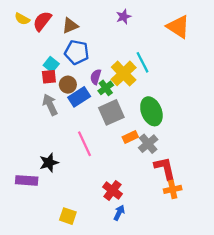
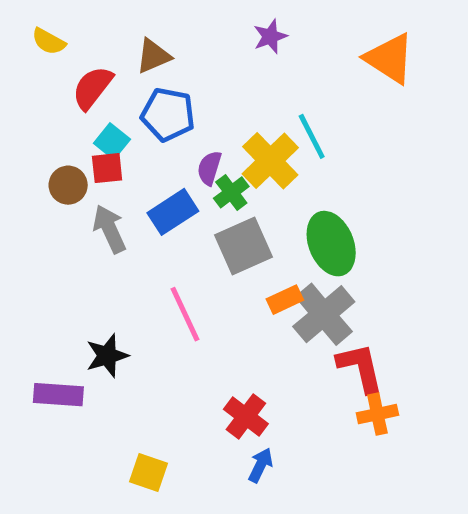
red semicircle: (42, 21) -> (92, 88), moved
brown circle: (68, 85) -> (68, 185), moved
gray cross: (148, 144) -> (324, 314), size x1.4

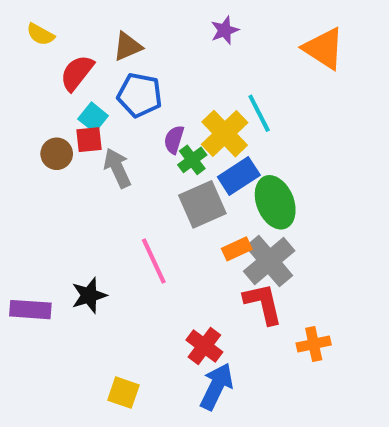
blue rectangle: (173, 212) -> (239, 176), moved
gray arrow: (109, 229) -> (117, 168), moved
red L-shape: (360, 368) -> (263, 304), moved
purple rectangle: (58, 395) -> (30, 310), moved
blue arrow: (260, 465) -> (217, 386), size x1.6

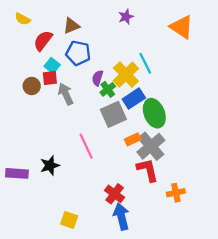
blue arrow: (217, 386) -> (121, 217), turned -40

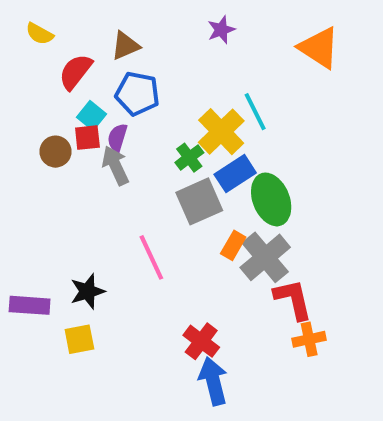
purple semicircle: (98, 78) -> (117, 138), moved
orange rectangle: (133, 139) -> (233, 245), turned -35
red L-shape: (147, 170) -> (293, 299), moved
yellow square: (69, 220) -> (79, 339), moved, turned -30

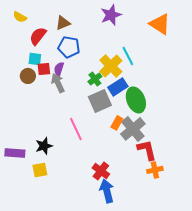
purple star: (221, 30) -> (111, 15), size x1.5
cyan square: (91, 116) -> (35, 59), moved, turned -32

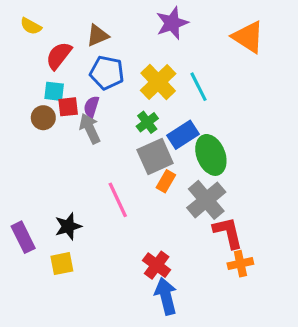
yellow cross: (111, 66) -> (158, 82), moved
orange rectangle: (117, 123) -> (166, 181), moved
purple rectangle: (15, 153) -> (23, 237), turned 60

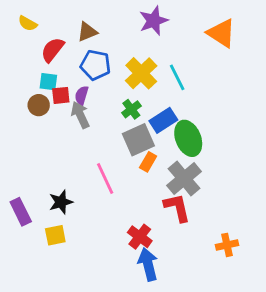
red L-shape: (228, 233) -> (177, 208), moved
orange cross: (240, 264) -> (227, 245), moved

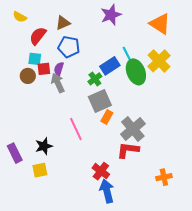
yellow cross: (141, 73) -> (159, 61), moved
blue rectangle: (163, 120) -> (110, 66), moved
green ellipse: (188, 138) -> (136, 72), moved
red L-shape: (177, 208) -> (128, 150), turned -70

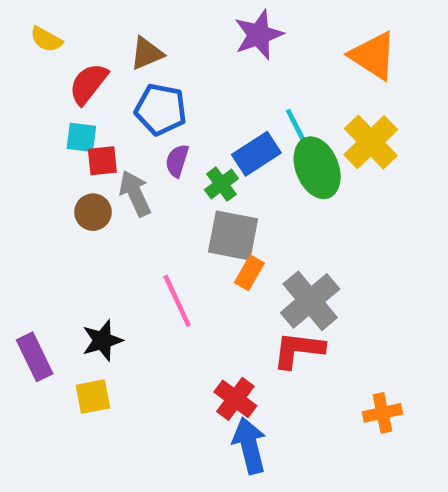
purple semicircle: (59, 69) -> (177, 161), moved
brown circle: (28, 76) -> (93, 212), moved
gray square: (100, 101) -> (233, 235), turned 35

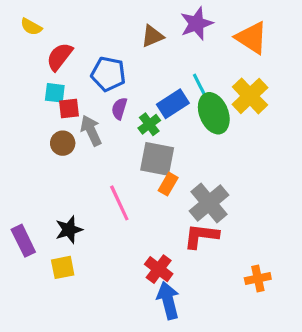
purple star: (259, 35) -> (196, 24), moved
brown triangle: (147, 53) -> (152, 36), moved

